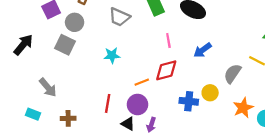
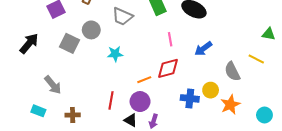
gray circle: (75, 22) -> (91, 30), moved
gray semicircle: (232, 74) -> (232, 71), turned -60
orange star: (243, 108) -> (230, 105), moved

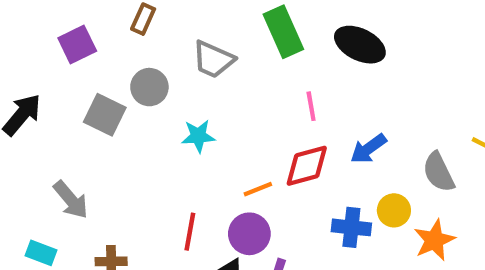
blue arrow: (203, 49) -> (368, 149), moved

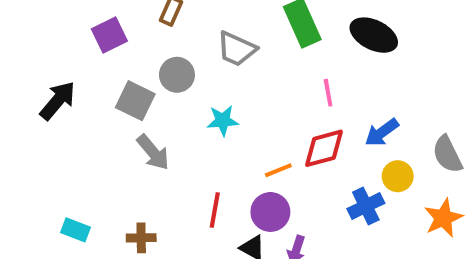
gray arrow: (71, 200) -> (153, 152), moved
yellow circle: (394, 210) -> (398, 176), moved
blue cross: (351, 227) -> (366, 206), turned -32

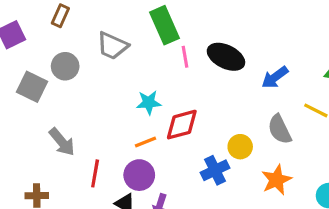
black ellipse: (374, 35) -> (226, 57), moved
pink line: (328, 93) -> (185, 57), moved
cyan star: (223, 121) -> (149, 103), moved
blue arrow: (382, 132) -> (275, 77), moved
gray arrow: (153, 152) -> (62, 142), moved

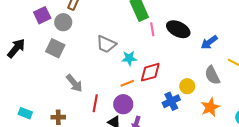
gray trapezoid: (112, 46) -> (106, 44), moved
gray circle: (65, 66) -> (63, 22), moved

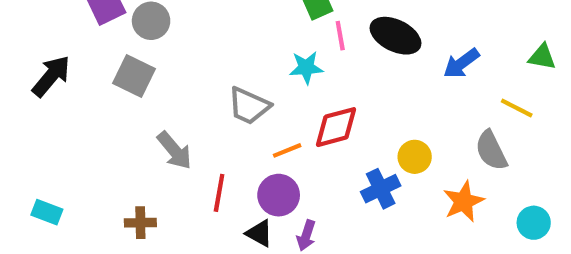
gray trapezoid: (106, 44) -> (249, 106), moved
cyan star: (129, 58) -> (306, 68), moved
gray semicircle: (212, 75) -> (491, 150), moved
cyan rectangle: (25, 113) -> (47, 212), moved

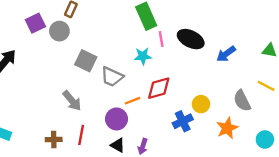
gray square: (134, 76) -> (86, 61), moved
yellow line: (517, 108) -> (266, 86), moved
red line: (219, 193) -> (81, 135), moved
purple circle: (279, 195) -> (117, 119), moved

